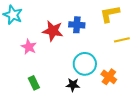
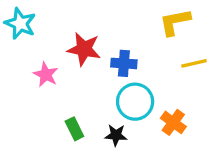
blue cross: (77, 25) -> (124, 63), moved
green rectangle: (34, 83) -> (74, 129), moved

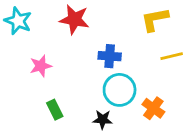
red star: (84, 49) -> (74, 19), moved
pink star: (46, 75) -> (41, 66), turned 30
green rectangle: (74, 129) -> (55, 110), moved

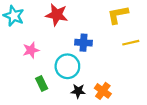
cyan circle: (120, 90) -> (67, 66), moved
orange cross: (153, 108) -> (103, 91), moved

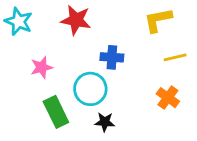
green rectangle: (42, 83) -> (56, 112), size x1.5
orange cross: (103, 91) -> (168, 98), moved

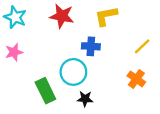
yellow L-shape: (158, 20) -> (106, 16), moved
yellow line: (175, 57) -> (142, 46), turned -30
pink star: (42, 67) -> (14, 52), moved

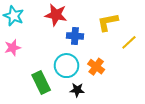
yellow L-shape: (106, 16) -> (108, 22), moved
blue cross: (91, 46) -> (75, 36), moved
orange cross: (136, 79) -> (96, 67), moved

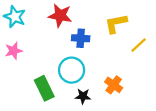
orange cross: (96, 67) -> (114, 85), moved

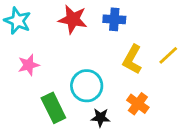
yellow L-shape: (116, 23) -> (132, 59), moved, turned -50
blue cross: (81, 38) -> (114, 19), moved
pink star: (14, 51) -> (29, 65), moved

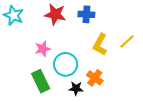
pink star: (29, 65) -> (43, 49), moved
orange cross: (138, 104) -> (95, 78), moved

